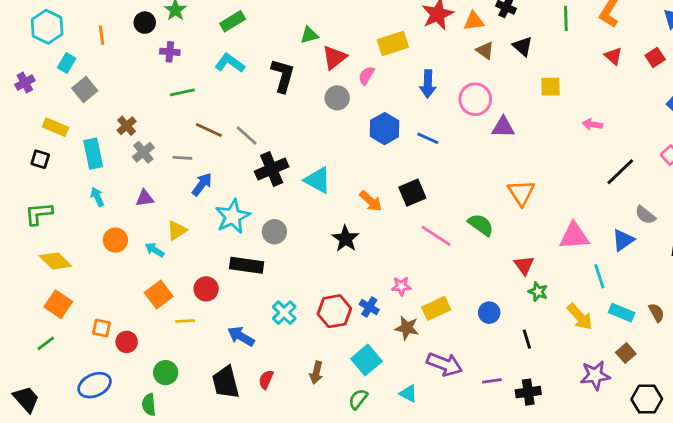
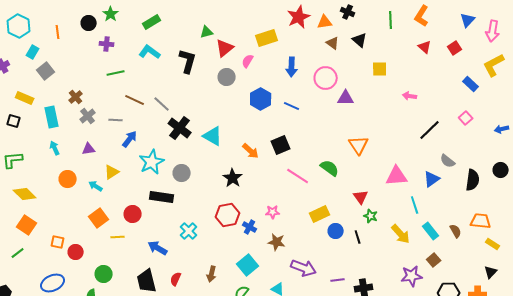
black cross: (272, 169) -> (180, 128), turned -30
yellow rectangle: (436, 308) -> (320, 214), moved
red hexagon: (334, 311) -> (228, 215), moved
cyan rectangle: (622, 313) -> (431, 231), turned 30
black line: (527, 339) -> (358, 237), moved

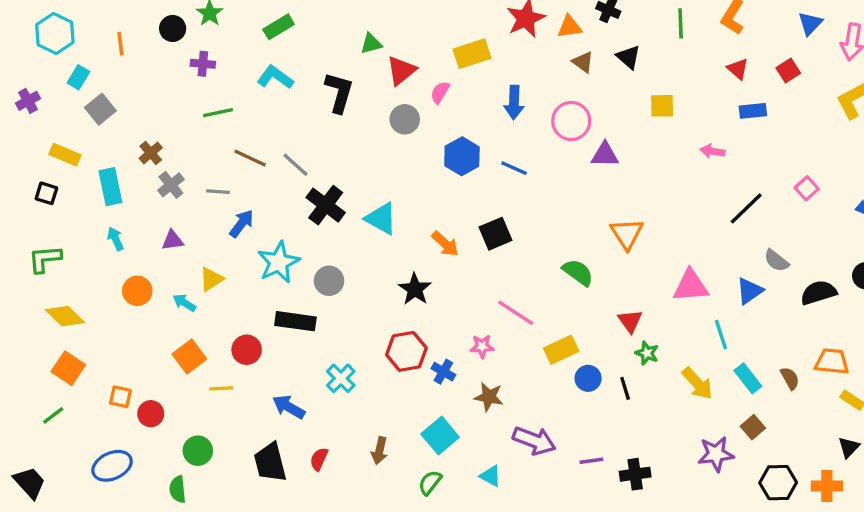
blue rectangle: (471, 84) -> (753, 111), moved, turned -49
pink line: (298, 176) -> (516, 313), moved
black semicircle: (473, 180) -> (818, 293), turned -115

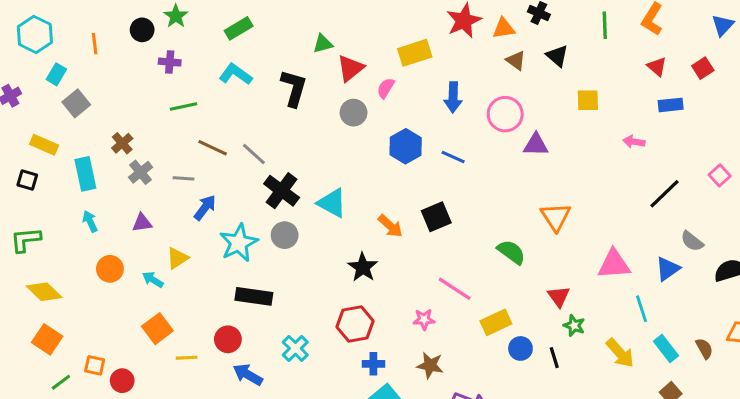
gray circle: (329, 281) -> (285, 235), moved
red circle: (247, 350) -> (228, 339), moved
blue cross: (443, 372) -> (373, 364), moved, turned -30
green line: (53, 415) -> (61, 382), moved

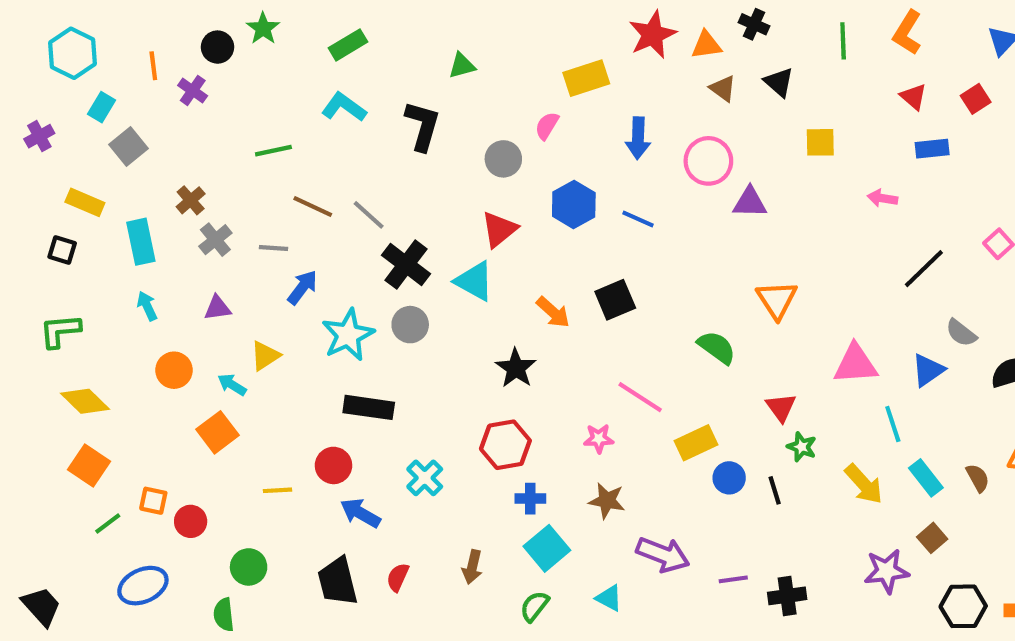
purple cross: (170, 62) -> (193, 91), moved, turned 30
red triangle: (350, 68) -> (499, 229), moved
orange square: (157, 329) -> (218, 432), moved

